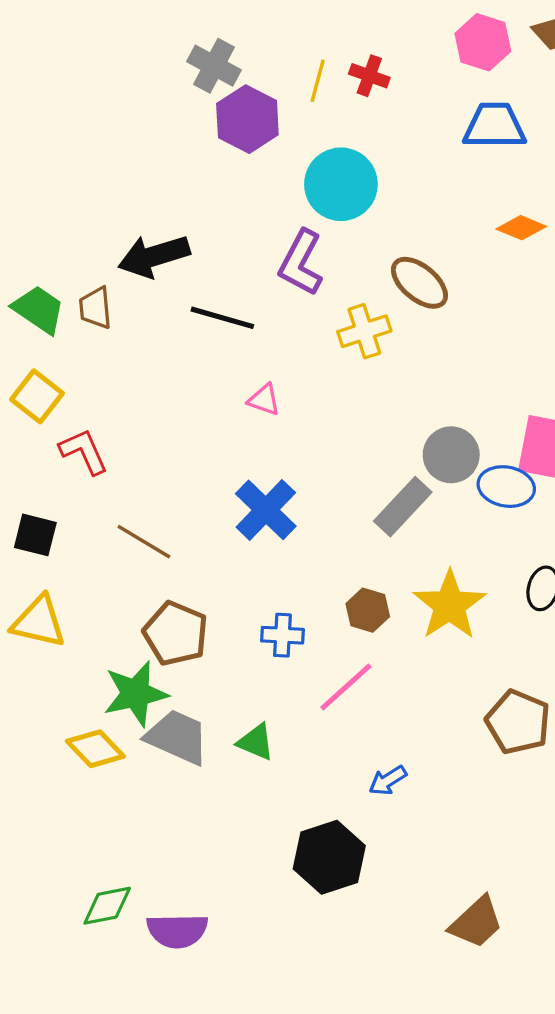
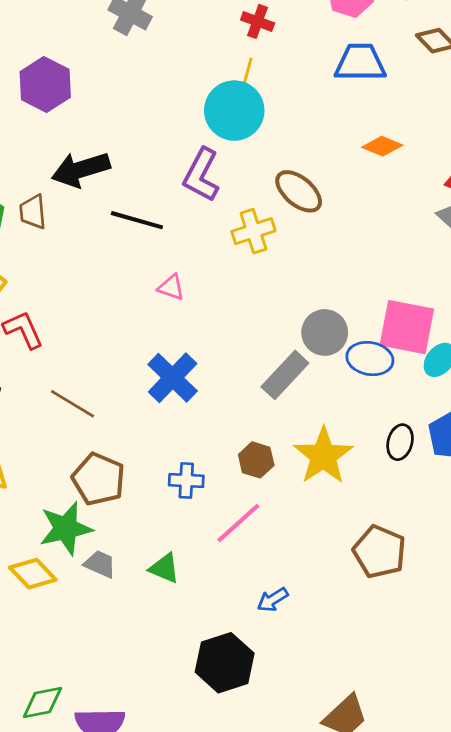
yellow line: (318, 81) -> (247, 75), moved
purple hexagon: (247, 119) -> (45, 84), moved
gray trapezoid: (177, 737) -> (100, 564), size x0.6

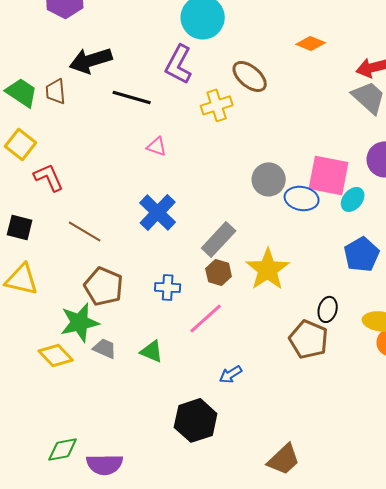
gray rectangle: (285, 375) -> (219, 239), moved
black ellipse: (400, 442) -> (328, 309), moved

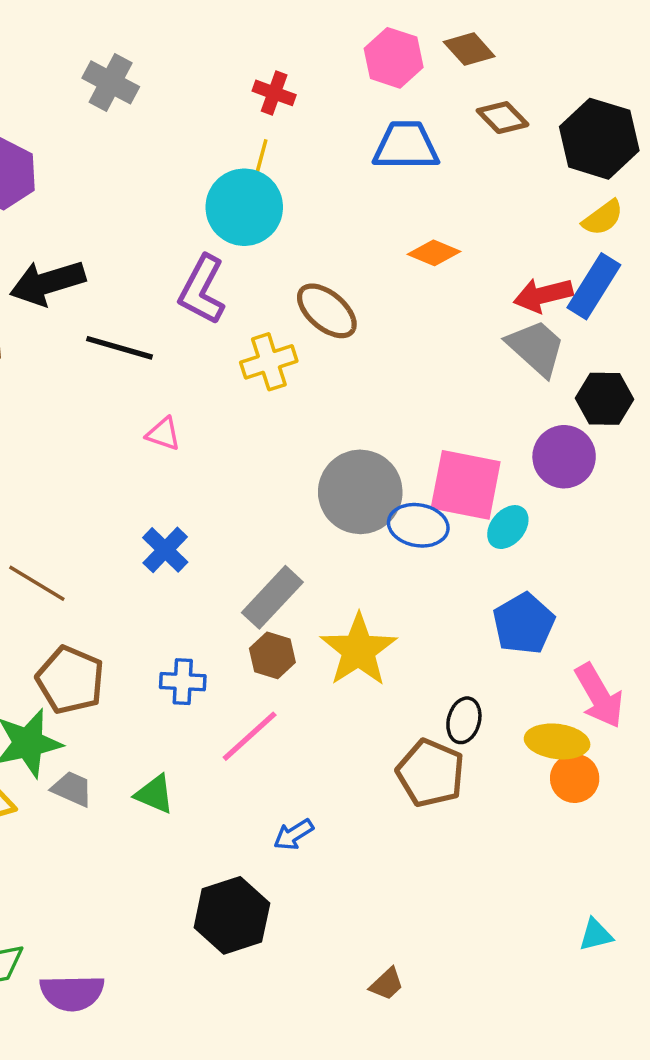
gray circle: (269, 179) -> (360, 492), size x1.4
blue cross: (158, 212) -> (165, 550), size x0.7
brown trapezoid: (284, 459) -> (387, 984), size x0.6

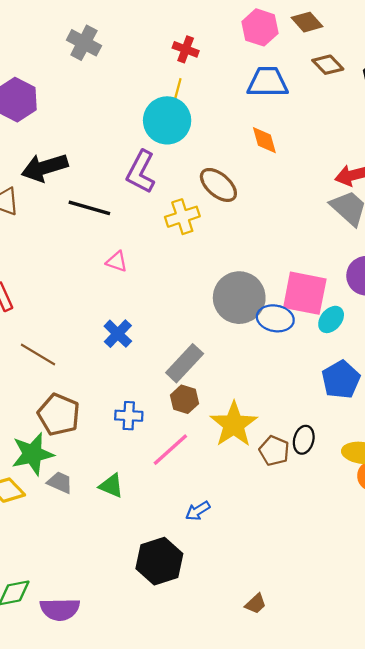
orange diamond: (434, 253) -> (264, 140), moved, turned 52
yellow star: (358, 650) -> (234, 424), moved
brown pentagon: (431, 773) -> (274, 451), moved, size x0.7

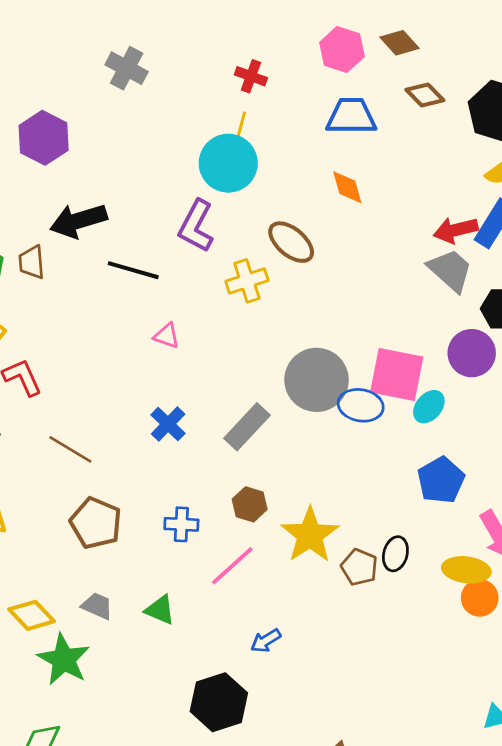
gray rectangle: (185, 363) -> (247, 427), moved
green star: (33, 454) -> (64, 659), moved, turned -30

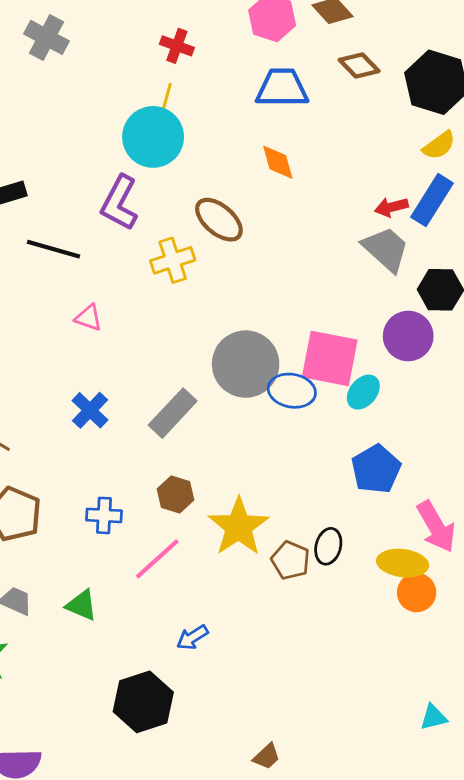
red arrow: (456, 230) -> (391, 207), size x0.7

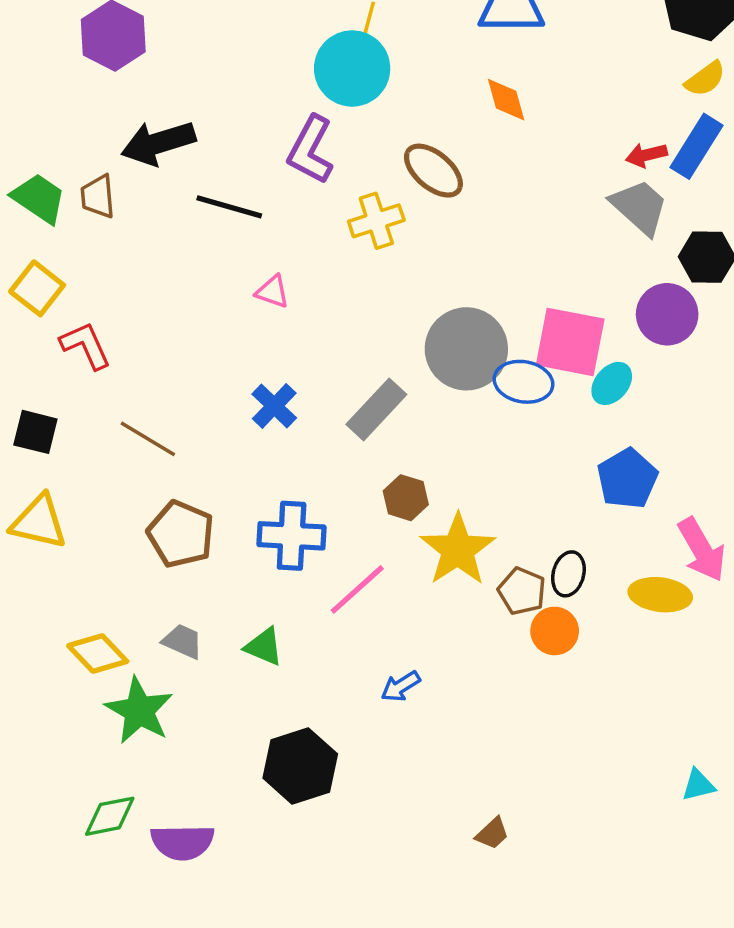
brown hexagon: (175, 494) -> (406, 498), moved
blue cross: (104, 515) -> (292, 536), size x1.5
orange circle: (417, 593) -> (555, 631), moved
black hexagon: (143, 702) -> (300, 766), moved

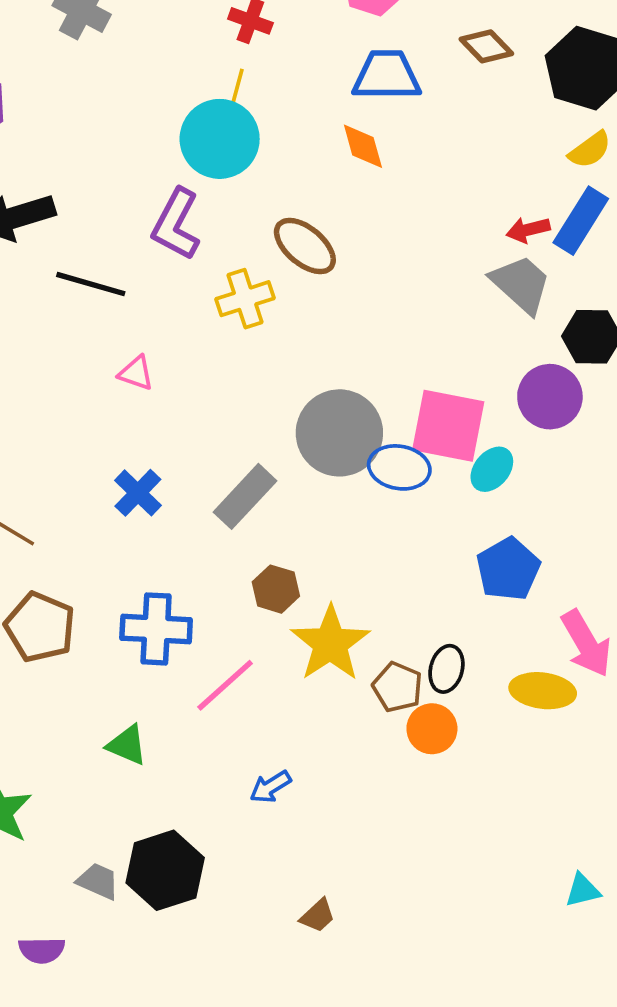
orange diamond: (506, 100) -> (363, 146), moved
gray trapezoid: (182, 641) -> (98, 881), moved
brown trapezoid: (492, 833) -> (318, 916), moved
purple semicircle: (182, 842) -> (42, 950), size x0.7

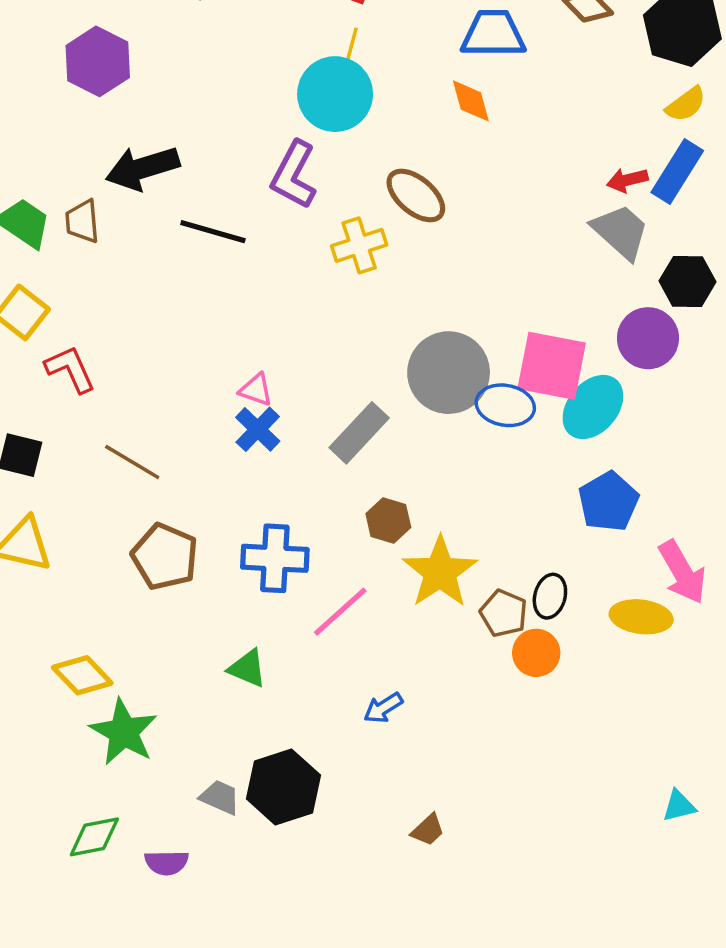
pink triangle: (136, 373) -> (256, 390), moved
cyan ellipse: (492, 469) -> (593, 407), size x1.5

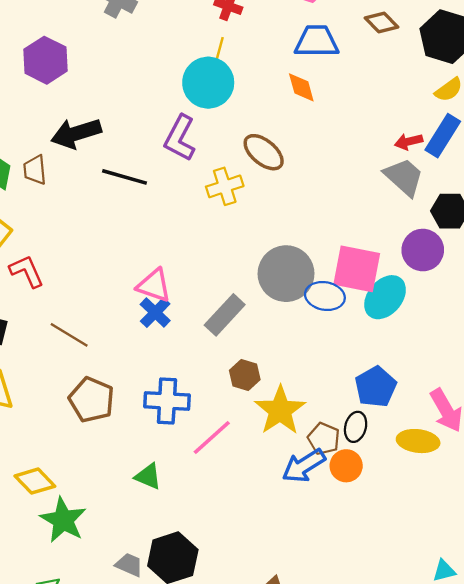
pink triangle: (256, 390) -> (154, 285), size x1.5
blue pentagon: (608, 502) -> (376, 387), moved
blue arrow: (383, 708) -> (304, 466), moved, size x1.6

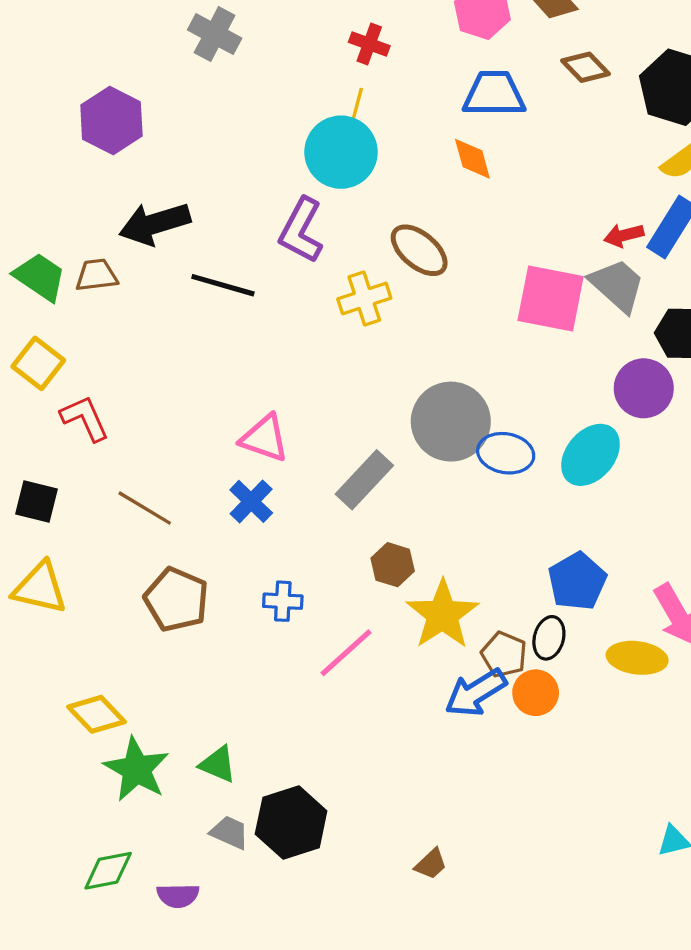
brown trapezoid: (35, 170) -> (96, 275), turned 88
pink square: (357, 269) -> (551, 298), moved
blue cross: (155, 313) -> (251, 501), moved
blue cross: (167, 401) -> (283, 601), size x0.6
green triangle: (148, 476) -> (218, 764), moved

